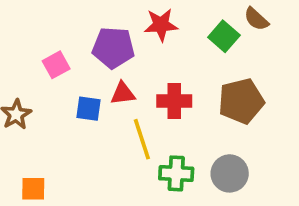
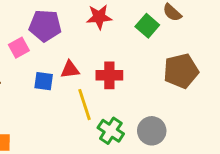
purple pentagon: (113, 48) -> (45, 26), moved
brown pentagon: (241, 101) -> (181, 71), moved
green cross: (176, 173) -> (111, 131), turned 30

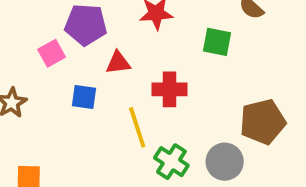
green square: (147, 26) -> (217, 42), moved, turned -30
red triangle: (70, 69) -> (118, 63), moved
brown pentagon: (181, 71) -> (263, 122), moved

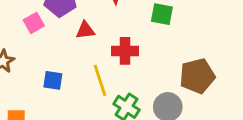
blue square: (84, 97) -> (53, 80), moved

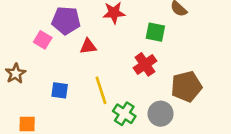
pink square: (34, 23) -> (43, 40), turned -30
red cross: (125, 51) -> (145, 64), moved, turned -35

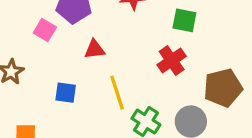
red triangle: (88, 46) -> (95, 49), moved

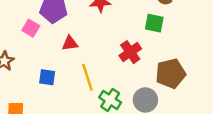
green square: (184, 20) -> (154, 23), moved

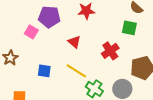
red triangle: (70, 43) -> (74, 42), moved, turned 48
yellow line: (87, 77) -> (76, 71), turned -40

